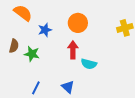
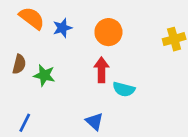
blue star: (45, 30) -> (62, 28), moved
blue line: (36, 88) -> (25, 123), moved

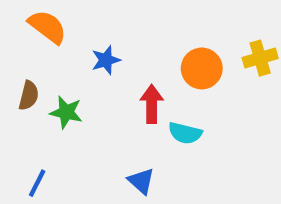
blue star: (62, 28) -> (106, 60), moved
orange circle: (108, 32) -> (202, 68), moved

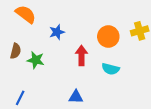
cyan semicircle: (185, 133) -> (111, 69), moved
blue triangle: (141, 181) -> (76, 97), turned -40

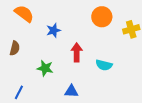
orange circle: (108, 37) -> (102, 17), moved
green star: (36, 60) -> (45, 68), moved

